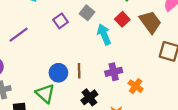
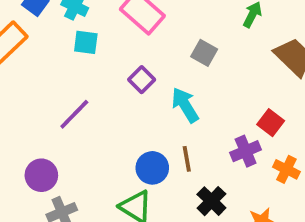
gray square: (87, 13) -> (204, 53), moved
red square: (122, 19) -> (271, 123), moved
cyan arrow: (104, 34) -> (185, 105), moved

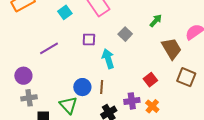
cyan square: (86, 42) -> (65, 12), turned 32
purple square: (142, 80) -> (89, 39), turned 32
purple cross: (246, 151) -> (132, 101), moved

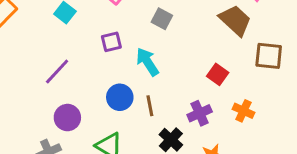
purple circle: (23, 76) -> (67, 118), moved
blue circle: (82, 87) -> (120, 97), moved
orange cross: (152, 106) -> (244, 111), moved

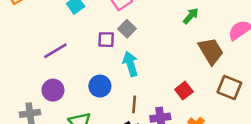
gray square: (162, 19) -> (127, 29), moved
brown line: (150, 106) -> (134, 104), moved

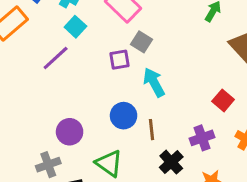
purple line: (55, 51) -> (56, 58), moved
brown line: (134, 104) -> (151, 130), moved

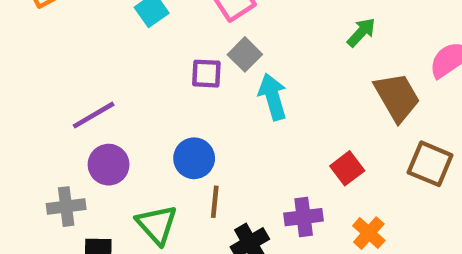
purple line: (56, 58) -> (94, 115), moved
cyan arrow: (154, 82) -> (273, 97), moved
brown line: (151, 130) -> (215, 202), moved

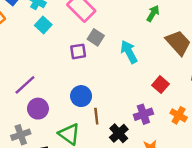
cyan arrow: (273, 97) -> (129, 52), moved

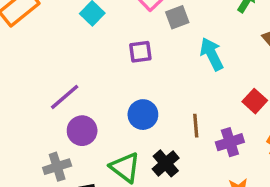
gray square: (96, 37) -> (177, 17), moved, turned 35
brown line: (96, 116) -> (196, 126), moved
black cross: (119, 133) -> (166, 163), moved

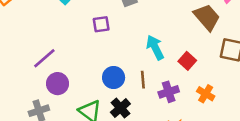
cyan arrow: (212, 54) -> (155, 47), moved
blue circle: (143, 115) -> (114, 78), moved

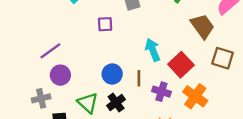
red square: (187, 61) -> (181, 65), size x1.5
purple cross: (169, 92) -> (161, 92), turned 30
orange cross: (206, 94) -> (195, 96), size x1.5

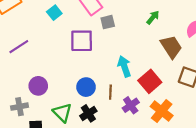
purple square: (105, 24) -> (82, 41), size x1.6
purple line: (50, 51) -> (19, 47), moved
purple cross: (161, 92) -> (131, 105), turned 35

